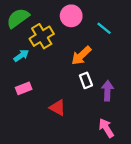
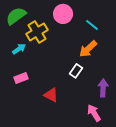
orange arrow: (81, 55) -> (88, 49), moved
white rectangle: (86, 80) -> (76, 71), turned 56
purple arrow: (107, 91) -> (103, 88), moved

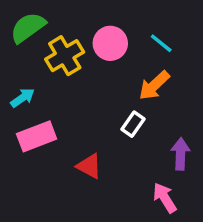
pink circle: (63, 14) -> (110, 43), moved
cyan arrow: (19, 49) -> (23, 98), moved
pink rectangle: (21, 78) -> (37, 136), size x1.5

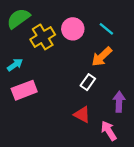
red triangle: (89, 166) -> (82, 115), moved

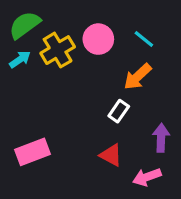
cyan arrow: (15, 65) -> (20, 59), moved
pink rectangle: (24, 90) -> (33, 152), moved
pink arrow: (109, 131) -> (147, 177), turned -78

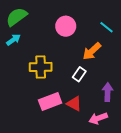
cyan line: (144, 39) -> (107, 27), moved
yellow cross: (58, 50) -> (41, 67), moved, turned 30
pink rectangle: (33, 152) -> (50, 101), moved

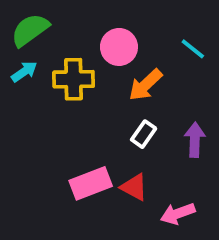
orange arrow: (92, 51) -> (145, 85), moved
yellow cross: (41, 67) -> (74, 79), moved
purple arrow: (108, 92) -> (195, 140), moved

